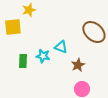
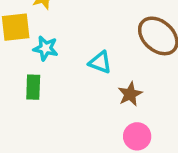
cyan star: (43, 56) -> (46, 48), moved

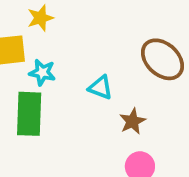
green rectangle: (33, 87) -> (29, 114), size x1.6

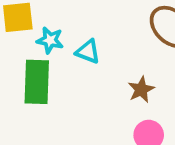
cyan triangle: (101, 87) -> (88, 52), moved

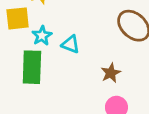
cyan star: (50, 40) -> (42, 36), turned 30

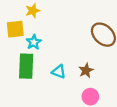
cyan triangle: (71, 44) -> (59, 72), moved

